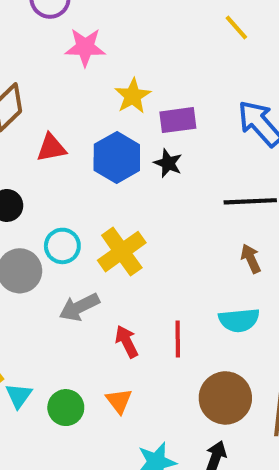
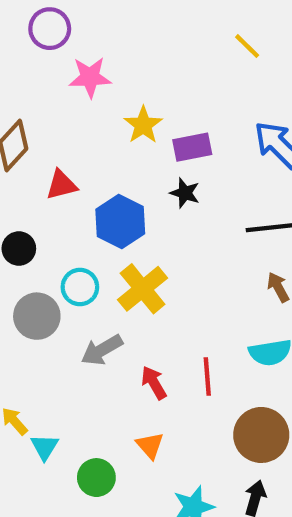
blue hexagon: (117, 157) -> (120, 222), moved
green circle: (66, 408) -> (96, 478), moved

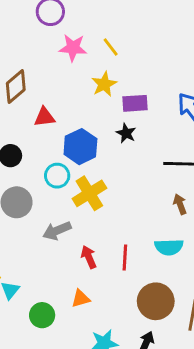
yellow line: (247, 46) -> (111, 47), moved
cyan circle: (80, 287) -> (57, 176), moved
orange triangle: (150, 445) -> (81, 299), turned 48

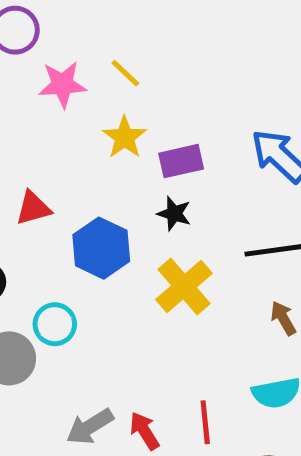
cyan circle: (57, 176) -> (55, 324), moved
yellow cross: (89, 193) -> (184, 286), moved
gray arrow: (57, 231) -> (90, 427), moved

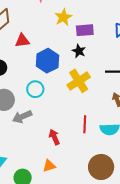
cyan circle: (55, 324) -> (35, 89), moved
red line: (205, 422) -> (85, 124), moved
gray arrow: (90, 427) -> (22, 117), moved

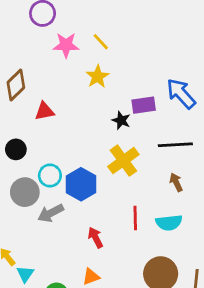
purple rectangle: (85, 30) -> (144, 105), moved
blue hexagon: (47, 61) -> (81, 184), moved
cyan circle: (35, 89) -> (50, 176), moved

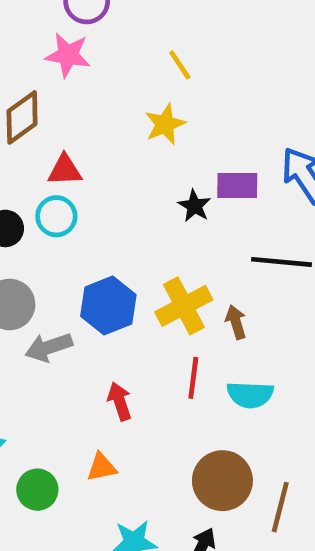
pink star: (66, 45) -> (68, 55), moved
yellow cross: (123, 161) -> (184, 306), moved
cyan circle: (50, 176) -> (56, 216), moved
brown arrow: (176, 182) -> (236, 322), moved

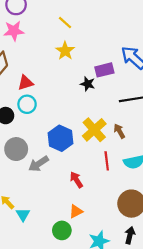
green circle: (37, 490) -> (62, 230), moved

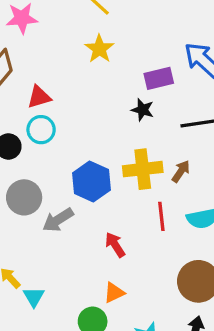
black star: (88, 84) -> (143, 110), moved
yellow cross: (94, 130) -> (143, 169), turned 35
brown arrow: (119, 131) -> (181, 171), turned 64

